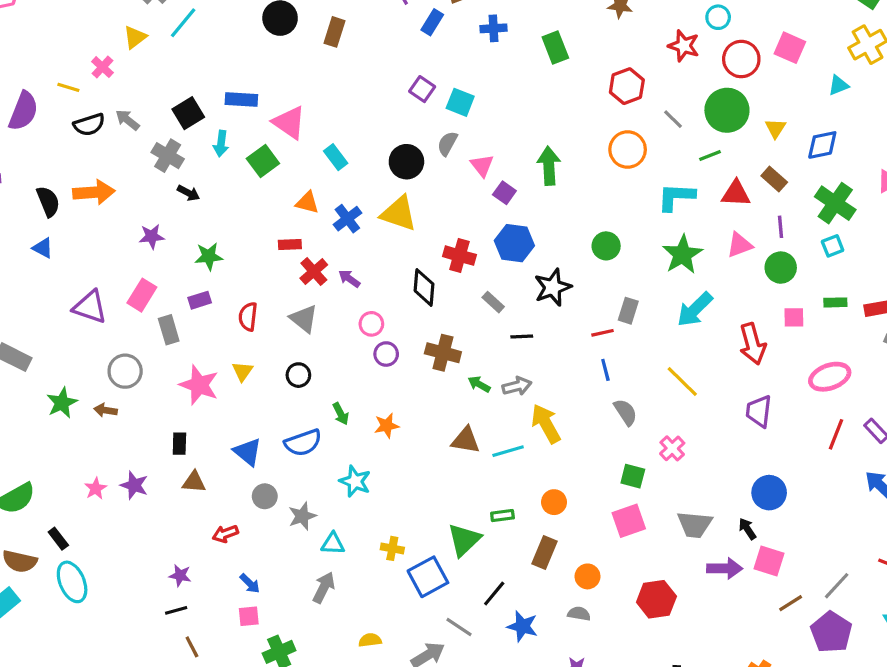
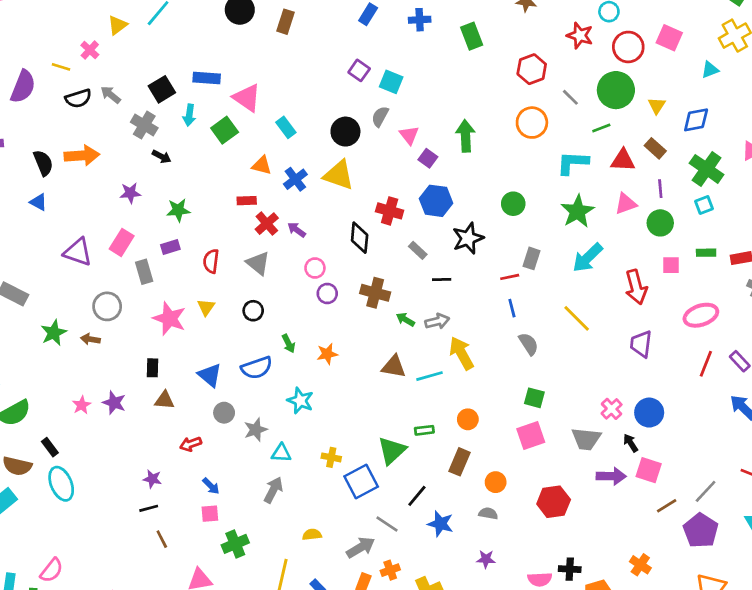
pink cross: (672, 448) -> (612, 409), moved

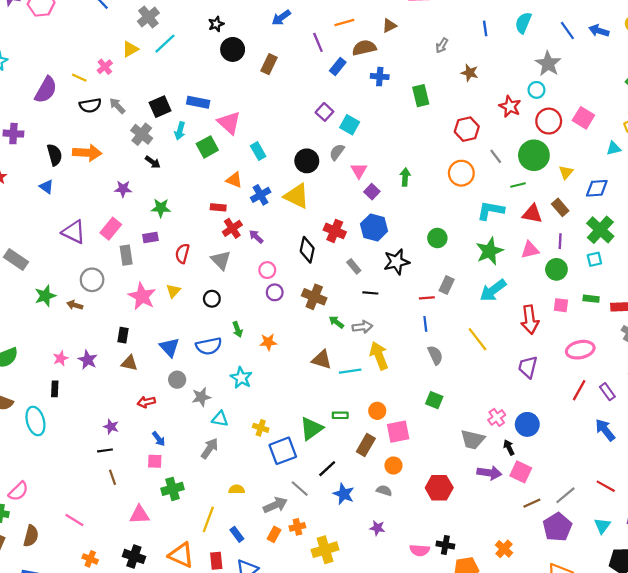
green arrow: (465, 136) -> (405, 177), size x0.7
pink square: (531, 435) -> (398, 432), moved
black rectangle: (50, 447) -> (55, 389), moved, turned 32

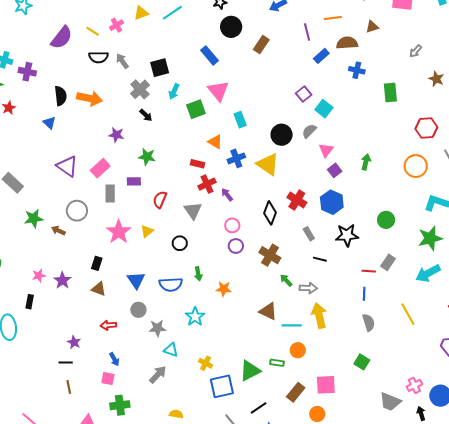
blue rectangle: (198, 102) -> (210, 55), moved, turned 30
orange circle: (377, 411) -> (298, 350), moved

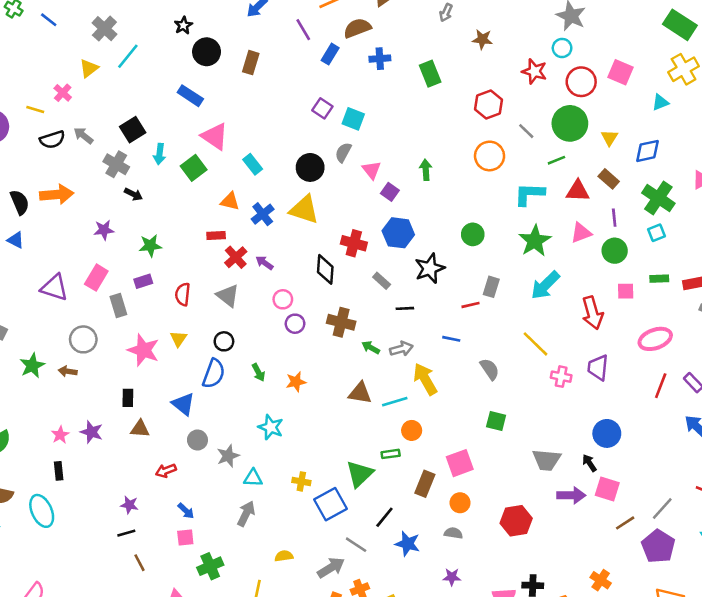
blue semicircle: (171, 284) -> (214, 374), moved, turned -50
blue line: (364, 294) -> (451, 339), moved, turned -64
pink cross: (414, 385) -> (561, 377), moved, turned -35

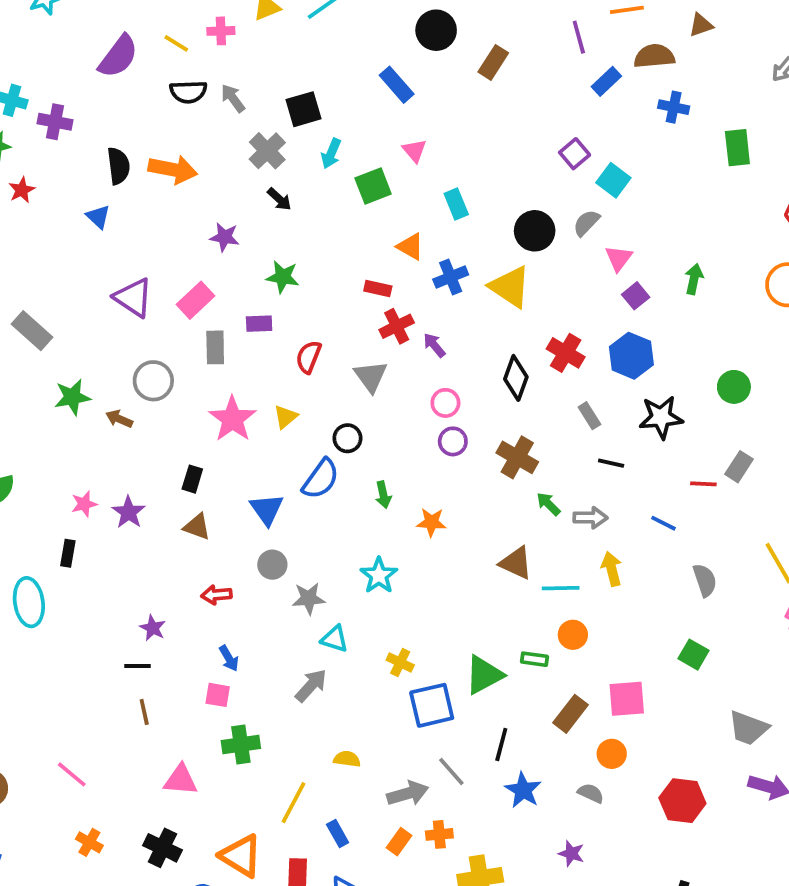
pink cross: (63, 93) -> (221, 31), turned 30
pink triangle: (215, 136) -> (414, 151), size x0.6
yellow arrow: (425, 379) -> (612, 569), size x0.7
black line: (384, 517) -> (501, 744), turned -40

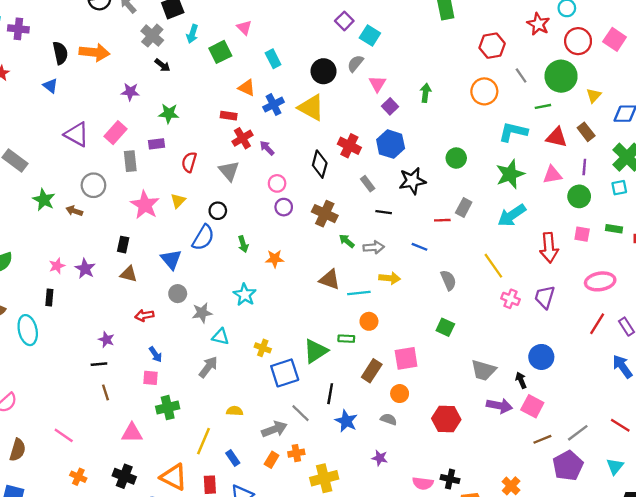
green star: (72, 397) -> (44, 200), turned -30
yellow arrow: (612, 569) -> (390, 278), turned 114

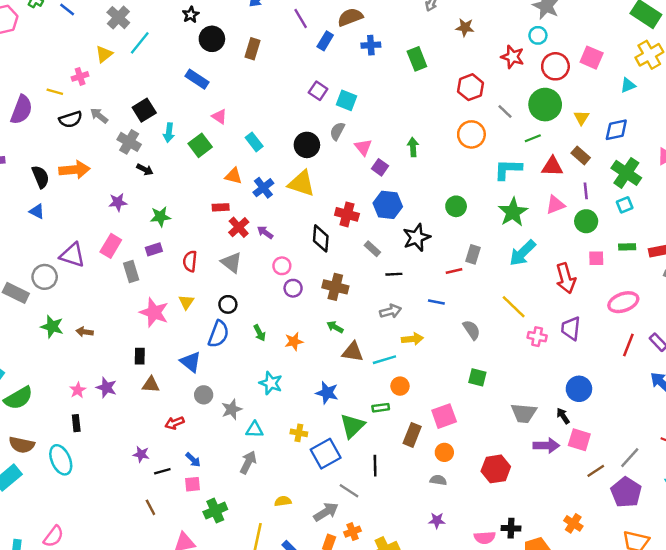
gray circle: (93, 185) -> (45, 277), moved
green arrow: (347, 241) -> (335, 327), moved
black line: (99, 364) -> (162, 471), moved
blue star: (346, 421) -> (327, 393), moved

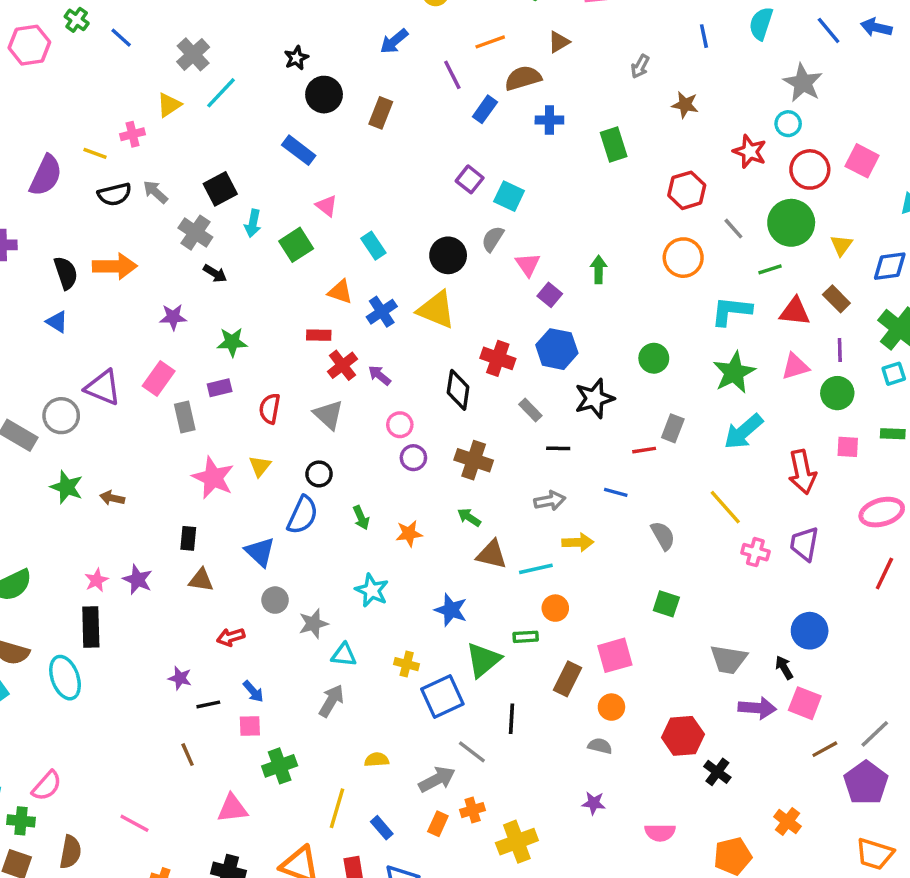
black rectangle: (76, 423) -> (91, 627), size x1.6
black cross: (511, 528) -> (717, 772), moved, turned 30

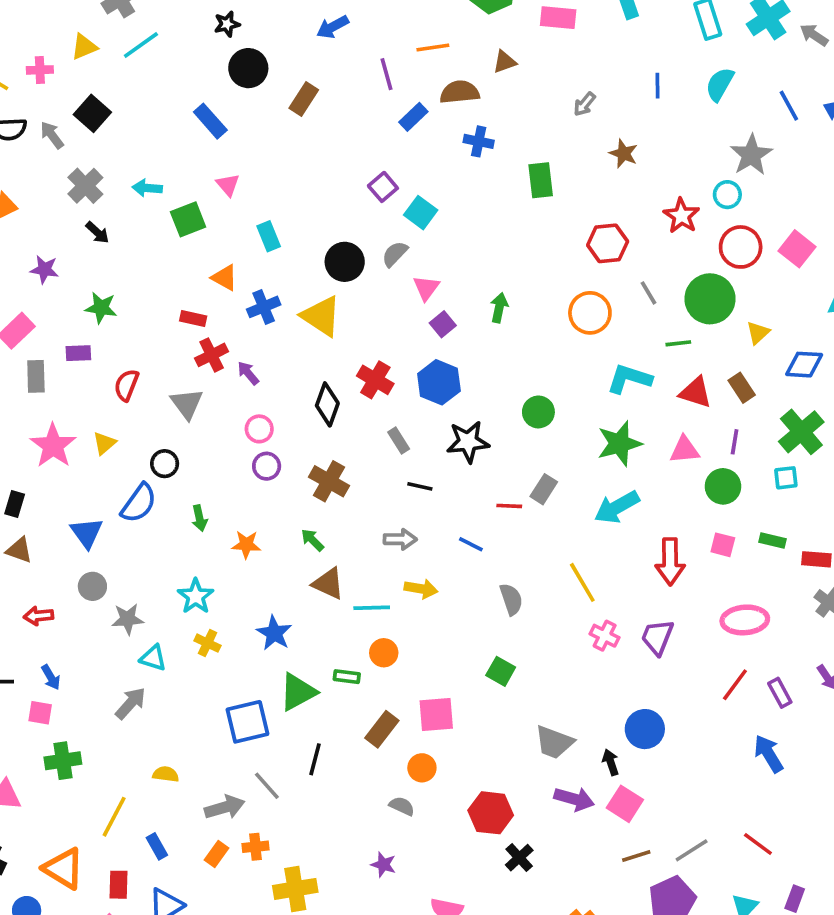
black square: (220, 189) -> (92, 113), moved, turned -32
cyan arrow: (253, 223) -> (147, 188), turned 72
yellow cross: (407, 664) -> (208, 643), moved

